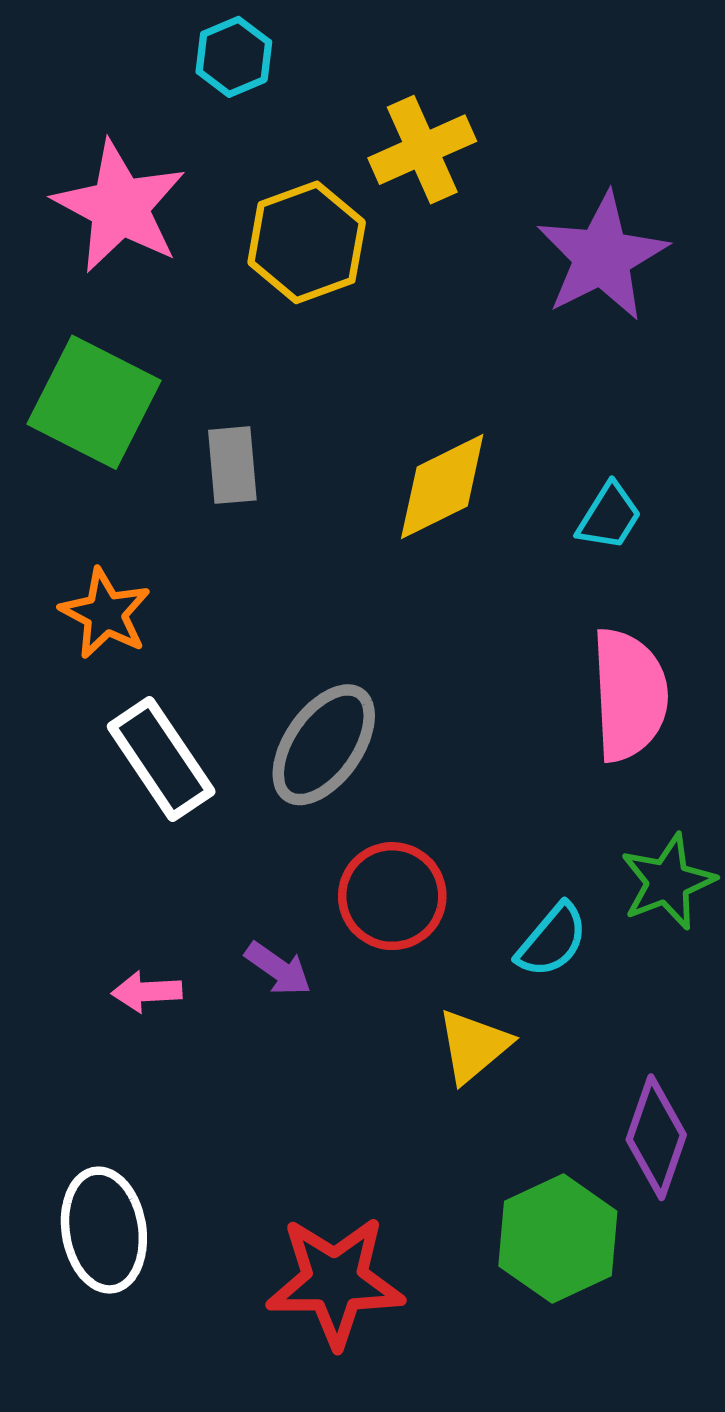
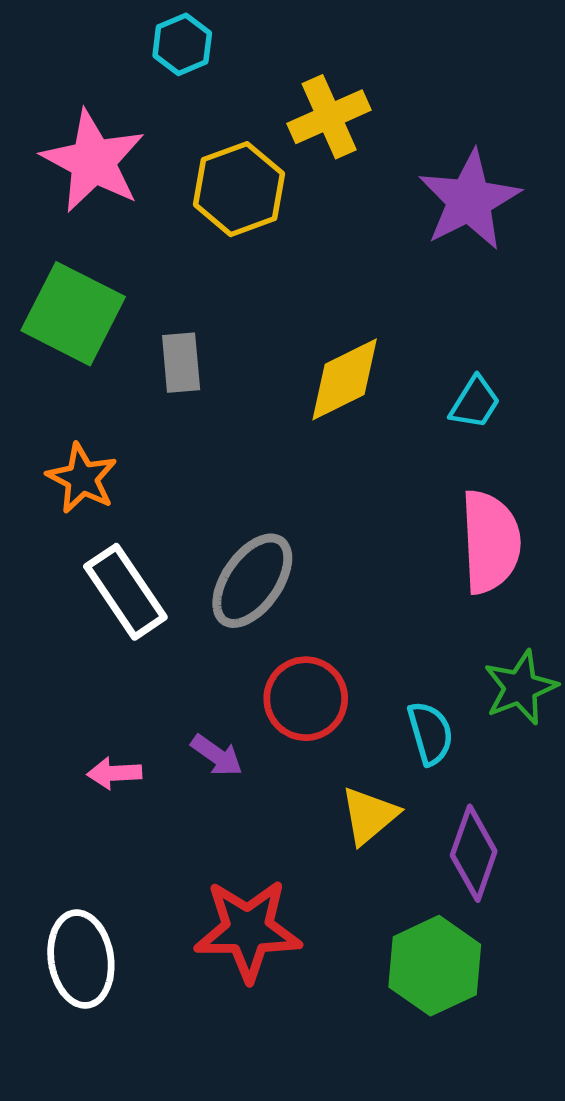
cyan semicircle: (552, 940) -> (430, 733), turned -56
purple diamond: (656, 1137) -> (474, 853), moved
red star: (335, 1281) -> (248, 930), moved

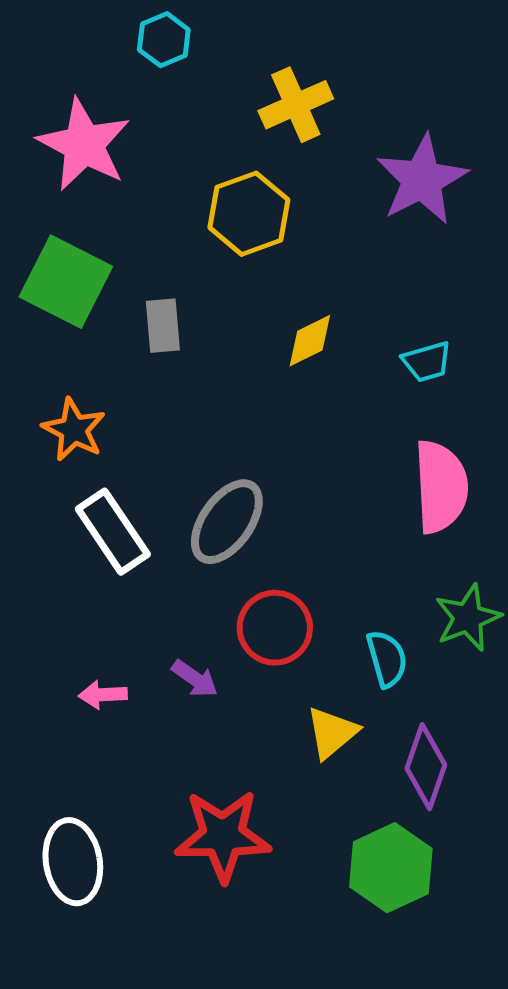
yellow hexagon: (239, 189) -> (249, 214), moved
yellow diamond: (345, 379) -> (310, 341), size x0.7
cyan trapezoid: (475, 403) -> (427, 362), turned 42

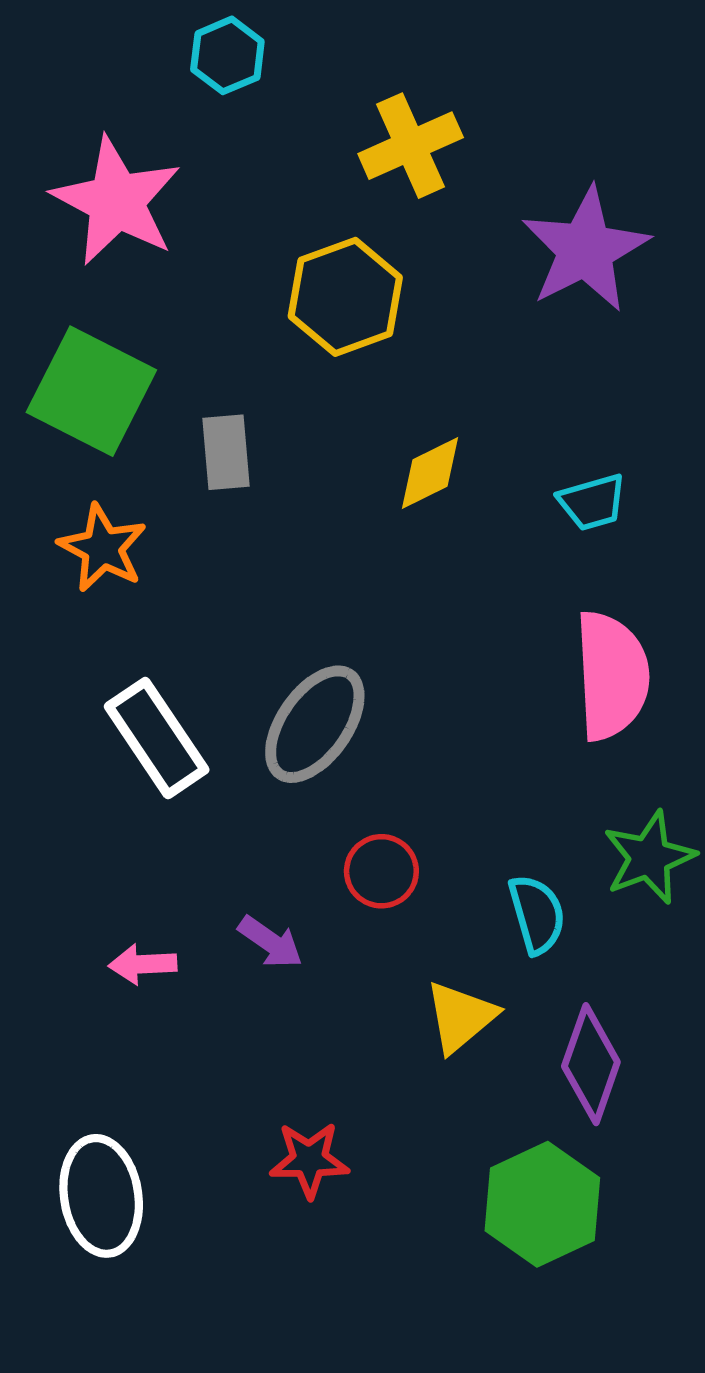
orange star: (74, 430) -> (103, 548), moved
red circle: (275, 628) -> (381, 871), size x0.7
red star: (223, 836) -> (309, 1160), size x0.6

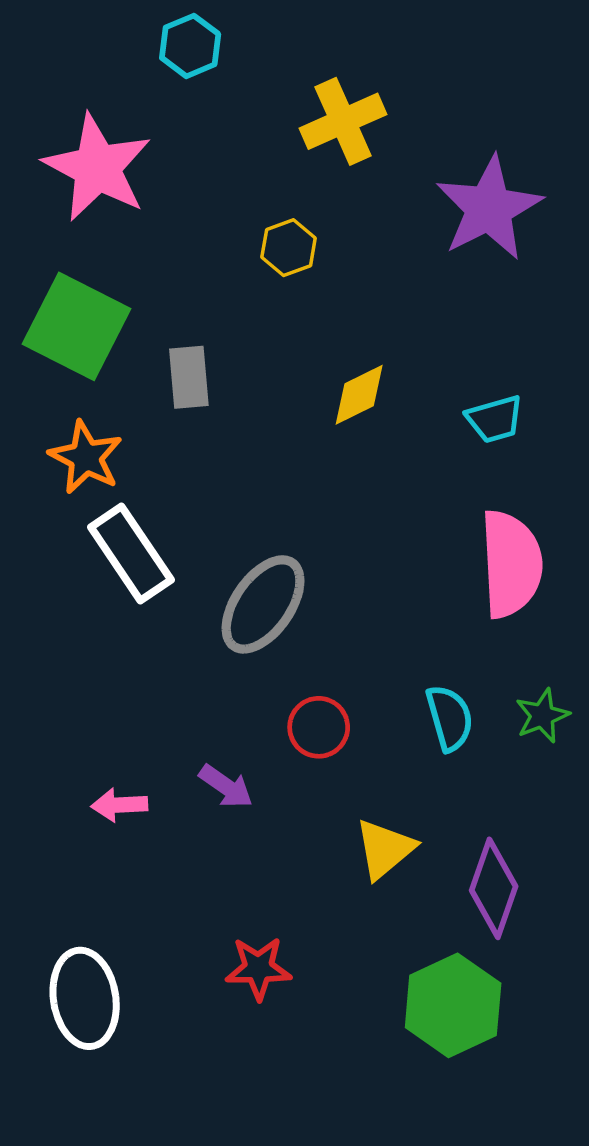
yellow hexagon: (345, 297) -> (289, 248), size x0.6
white rectangle: (157, 738) -> (131, 553), moved
green star: (649, 857) -> (542, 716), size x0.7
cyan semicircle: (537, 914) -> (450, 718), moved

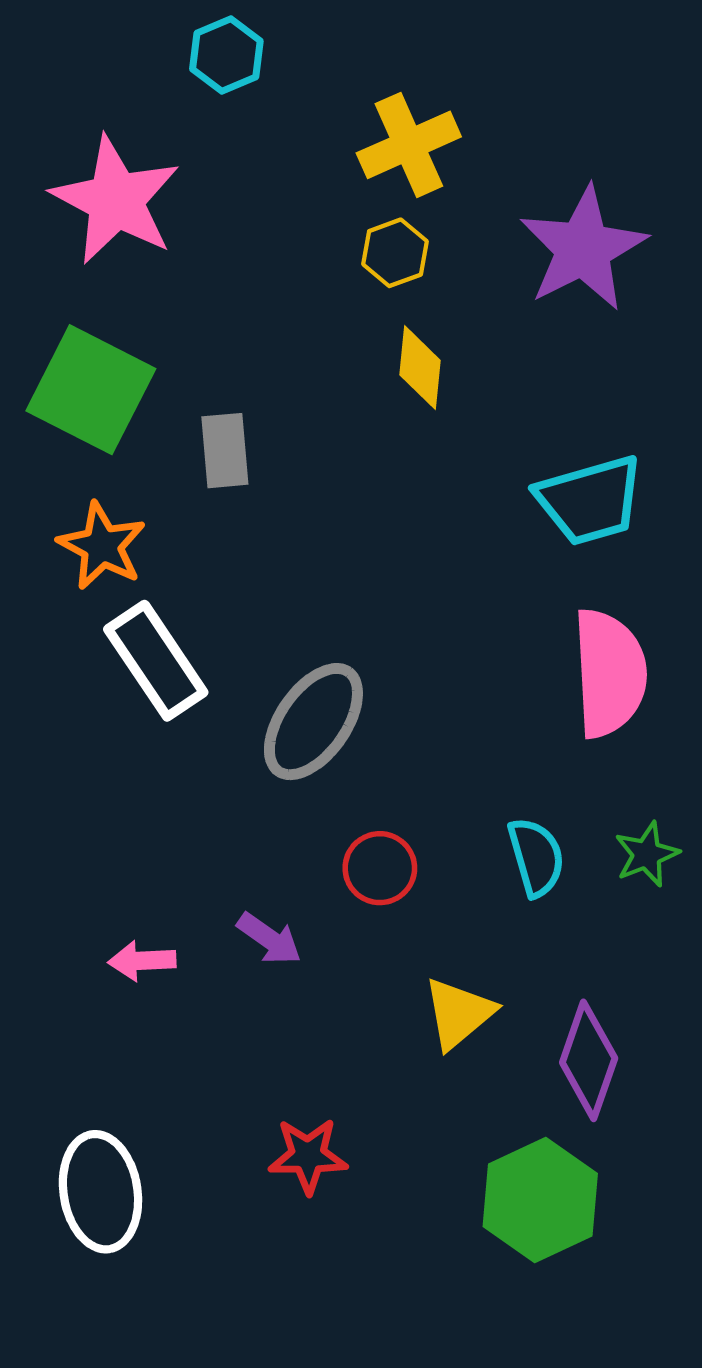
yellow hexagon: (289, 248) -> (395, 253), moved
yellow diamond: (359, 395) -> (420, 368), moved, turned -58
cyan trapezoid: (495, 419) -> (590, 500), size x1.6

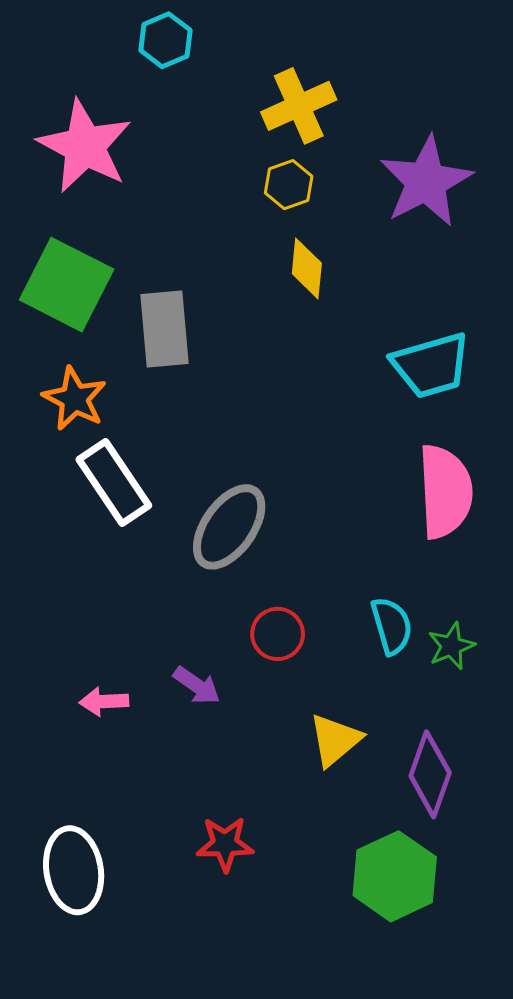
gray rectangle: (225, 451) -> (164, 329), size x1.4
green star: (647, 854) -> (451, 646), moved

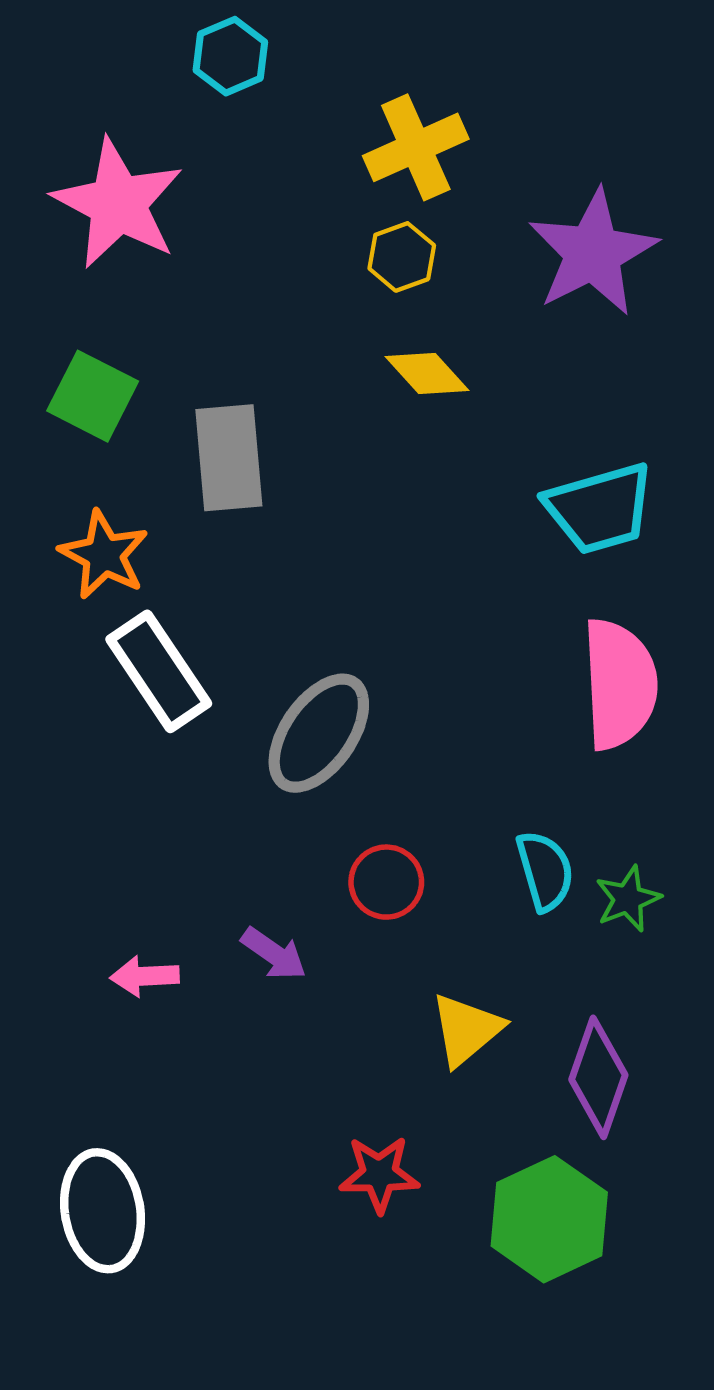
yellow diamond: (307, 268) -> (427, 374), turned -48
green square: (67, 285) -> (93, 396), size x0.7
red star: (225, 844) -> (379, 1174), moved

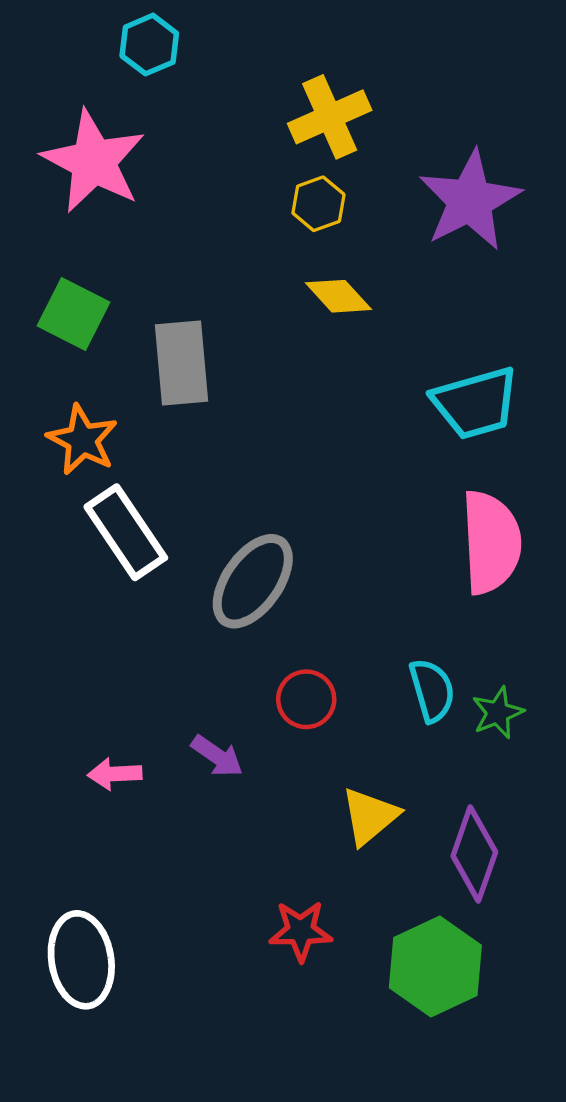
cyan hexagon: (230, 56) -> (149, 45), moved

